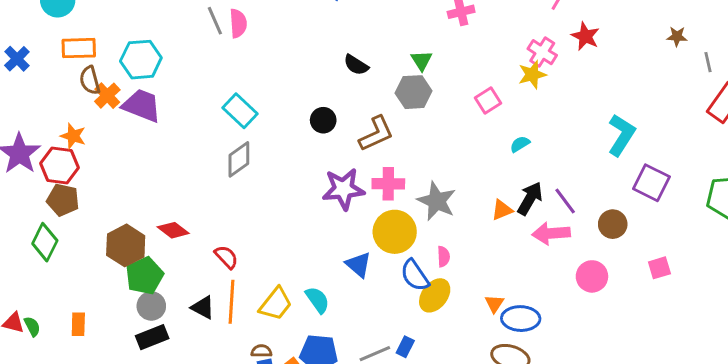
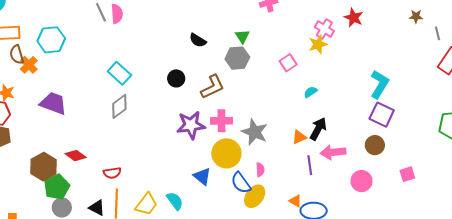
purple trapezoid: (142, 105) -> (53, 103), moved
purple square: (651, 183) -> (382, 115), moved
purple line: (565, 201) -> (310, 165), moved, turned 30
red semicircle: (226, 257) -> (112, 173), turned 126
orange triangle: (494, 304) -> (295, 201), turned -32

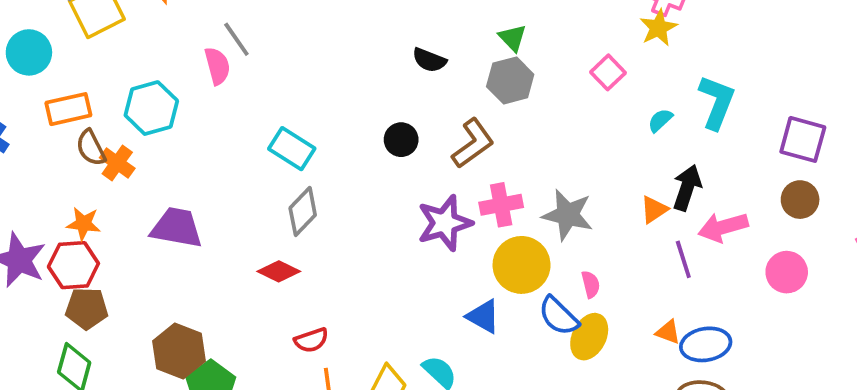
pink semicircle: (117, 14) -> (217, 66), moved
cyan L-shape: (380, 84) -> (717, 102), moved
red diamond: (76, 156) -> (279, 271), moved

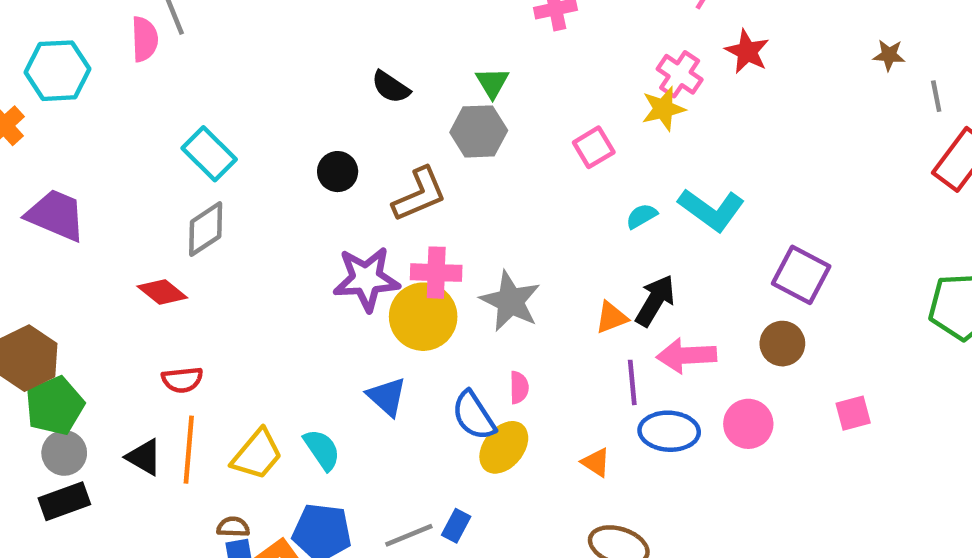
cyan L-shape: (717, 102) -> (711, 210), turned 92
yellow circle: (522, 265) -> (423, 317), moved
blue ellipse: (706, 344) -> (669, 431), moved

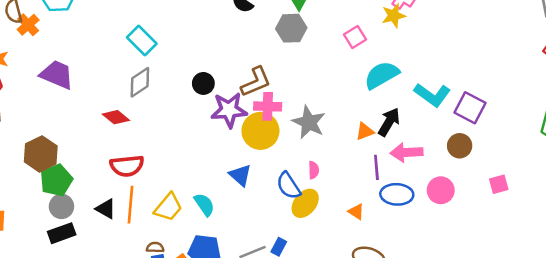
black circle: (338, 172) -> (203, 83), moved
brown L-shape: (419, 194) -> (256, 82), moved
cyan L-shape: (711, 210) -> (432, 95), moved
cyan semicircle: (642, 216) -> (382, 75), size x2.0
red semicircle: (182, 380) -> (127, 166), size x1.5

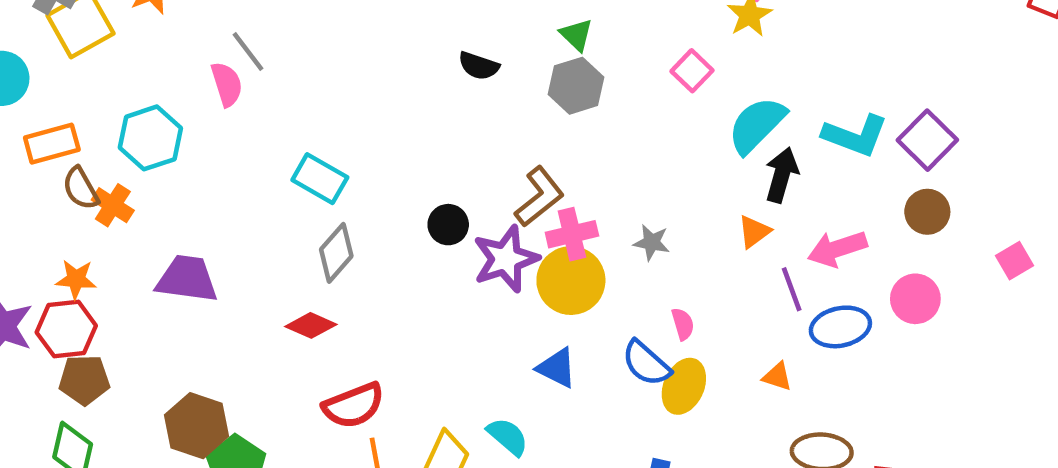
purple square: (470, 108) -> (927, 140), turned 32
gray star: (309, 122) -> (652, 242), size x0.6
black arrow: (389, 122) -> (782, 175), moved

